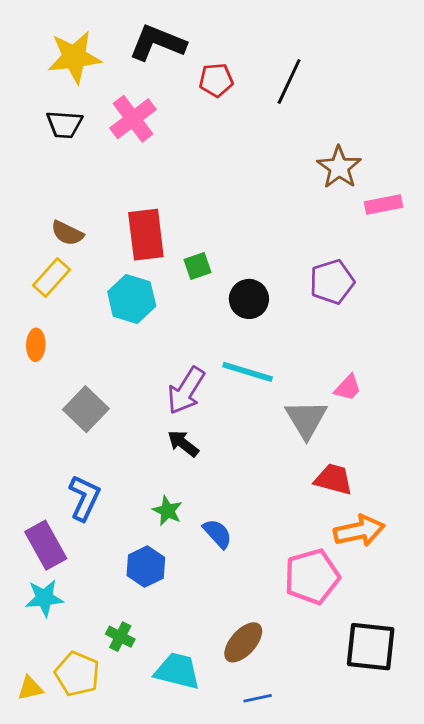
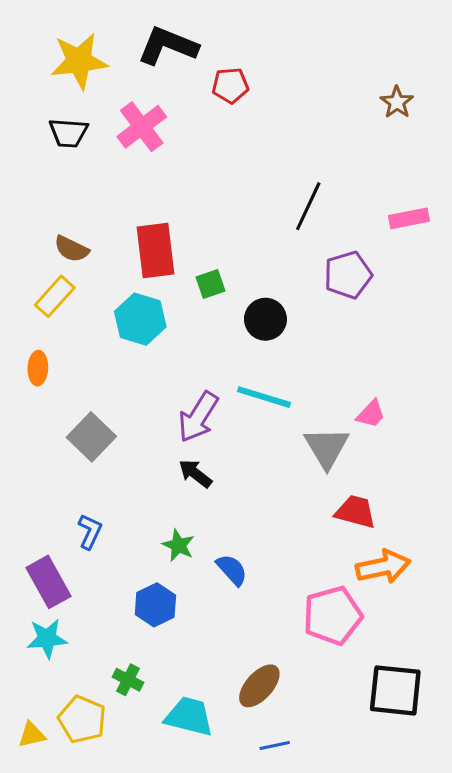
black line: (289, 81) -> (308, 206), moved
brown star: (339, 167) -> (397, 102), moved, size x0.7
purple pentagon: (332, 282) -> (348, 275), moved
blue L-shape: (84, 498) -> (90, 532), size x0.7

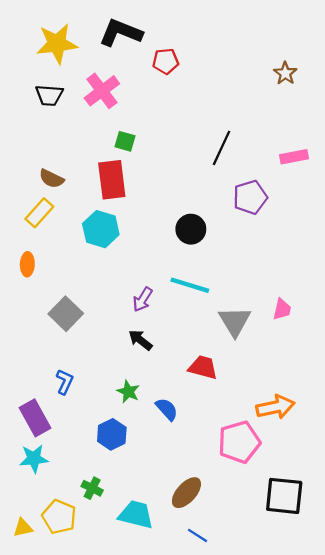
green square: (210, 284) -> (125, 141), moved, turned 35
pink trapezoid: (371, 414) -> (282, 309), moved, turned -30
purple arrow: (198, 417) -> (143, 299), size x0.7
red trapezoid: (356, 512) -> (203, 367), moved
blue line: (275, 745) -> (197, 535), turned 45

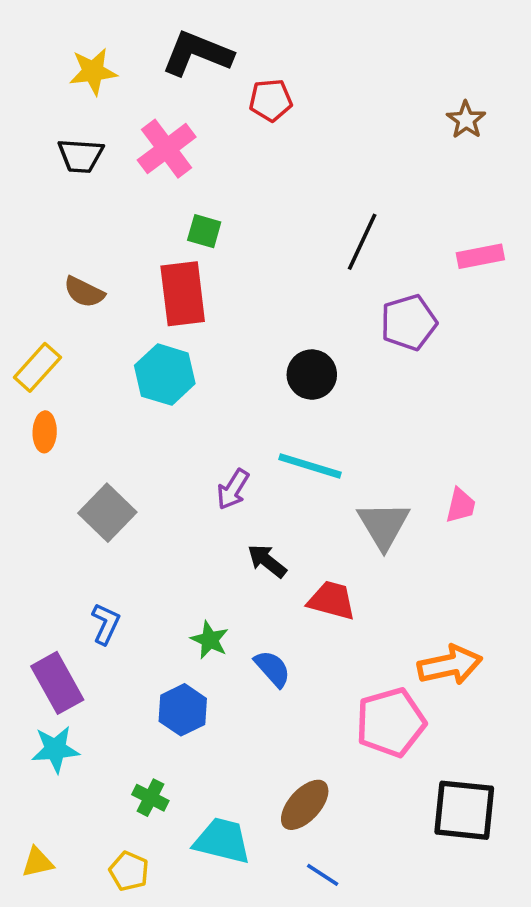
yellow star: (57, 44) -> (93, 71), size x0.7
yellow rectangle: (39, 213) -> (37, 367), moved
black arrow: (140, 340) -> (267, 561), moved
yellow pentagon: (59, 517) -> (129, 871), moved, size x0.7

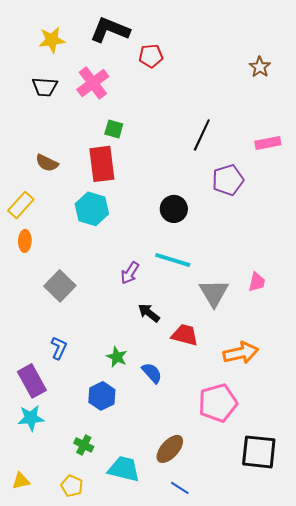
orange arrow: (450, 665) -> (241, 353), moved

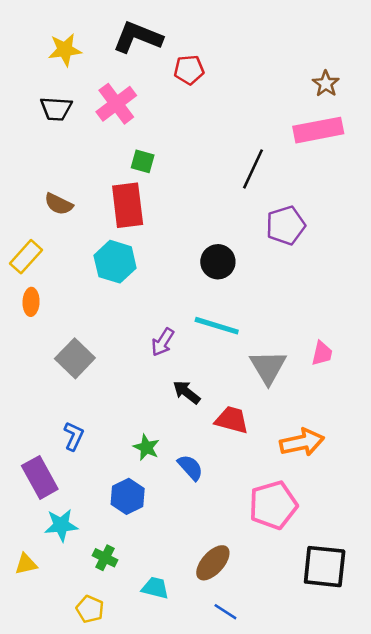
pink rectangle: (268, 143) -> (318, 130), moved, size x1.5
cyan star: (31, 418) -> (61, 525), moved
cyan trapezoid: (124, 469) -> (155, 588), size x0.7
yellow triangle: (21, 481) -> (26, 564), moved

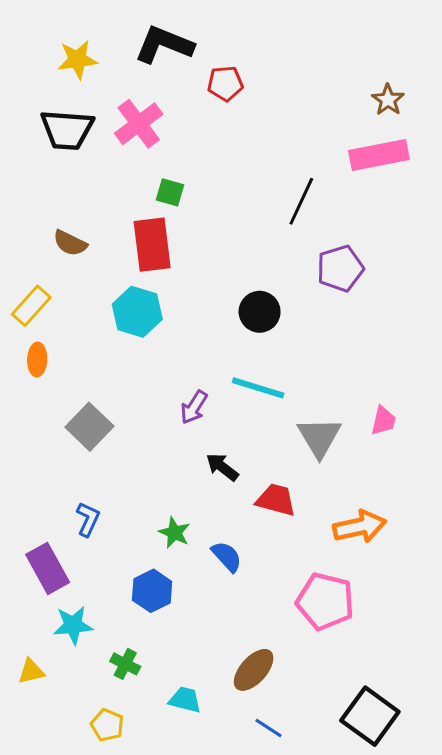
black trapezoid: (56, 109) -> (67, 130), size x1.4
pink pentagon: (273, 505) -> (325, 601), turned 30
black square: (325, 567) -> (370, 716), moved, turned 30

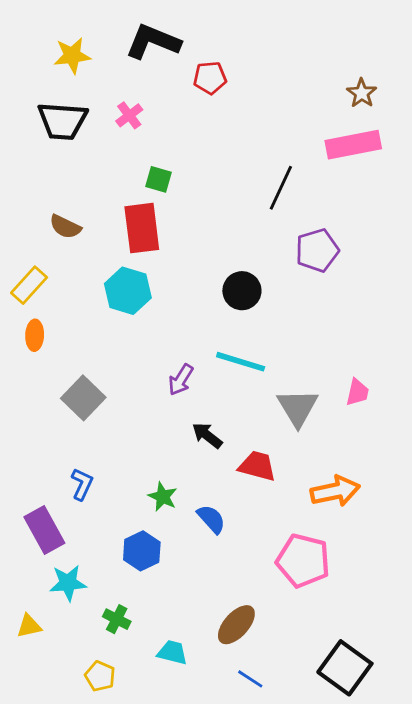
pink cross: (139, 124) -> (129, 115), size x0.6

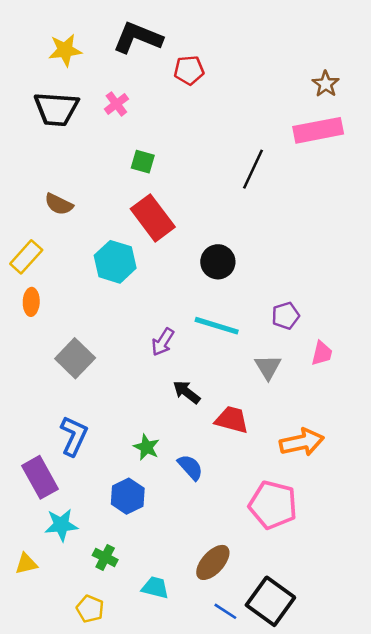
red rectangle: (142, 228) -> (153, 218), moved, turned -30
purple pentagon: (317, 250) -> (286, 316), moved, size x0.7
gray triangle: (298, 408) -> (268, 367), size x0.7
blue L-shape: (82, 484) -> (74, 436), size x1.4
black square: (345, 668) -> (270, 601), moved

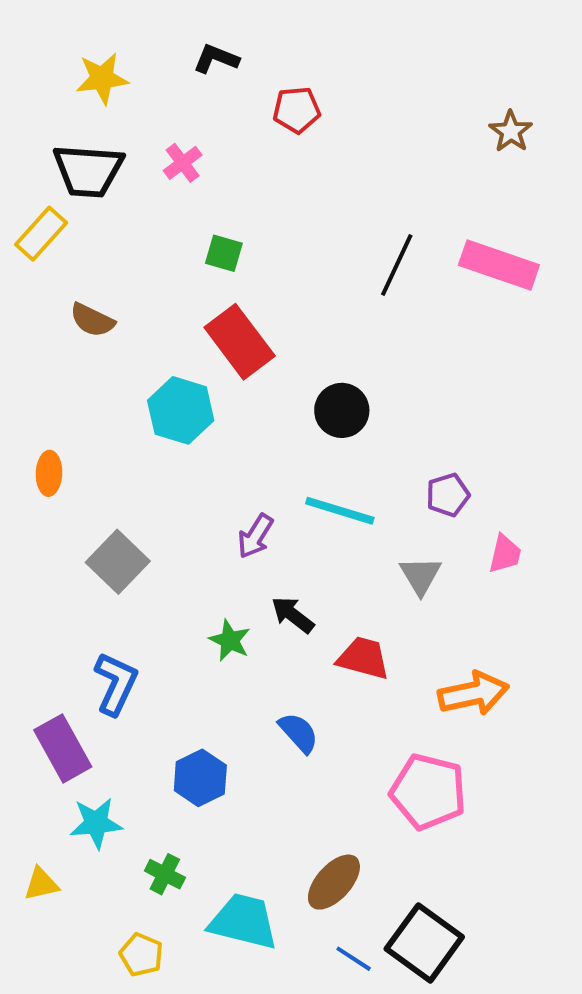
black L-shape: (138, 38) -> (216, 59), size x0.6
pink rectangle: (318, 130) -> (499, 265), moved, turned 30
yellow rectangle: (26, 257) -> (41, 234), moved
green star: (146, 447) -> (230, 640), moved
cyan trapezoid: (155, 588) -> (244, 921), size x1.6

